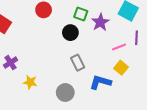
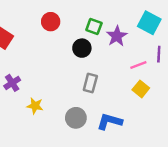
gray rectangle: (78, 63) -> (90, 83), turned 42
blue L-shape: (100, 82) -> (110, 121), moved

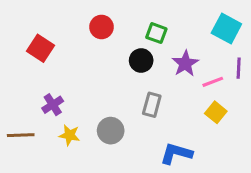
purple star: (117, 36) -> (185, 64), moved
yellow star: (35, 106) -> (69, 135), moved
gray circle: (76, 118) -> (111, 131), moved

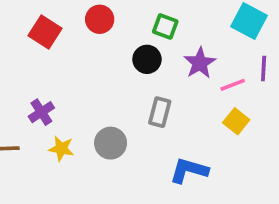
red square: (41, 48) -> (45, 32), moved

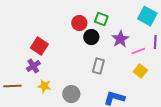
red circle: (100, 19) -> (79, 23), moved
red square: (45, 32) -> (39, 46), moved
gray circle: (111, 143) -> (71, 94), moved

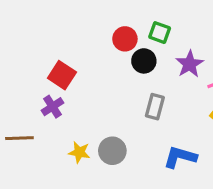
yellow star: (44, 86) -> (79, 152), moved

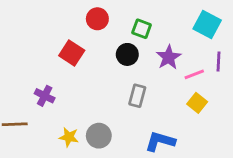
red circle: (125, 39) -> (97, 19), moved
red square: (62, 75) -> (72, 53), moved
purple cross: (52, 107) -> (45, 96), turned -30

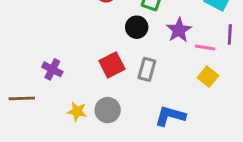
red square: (72, 53) -> (112, 65), moved, turned 30
pink line: (194, 74) -> (205, 48), turned 30

